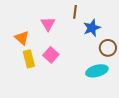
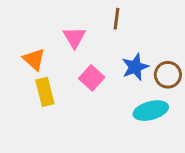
blue star: (92, 28) -> (135, 67), moved
pink square: (51, 55) -> (92, 78), moved

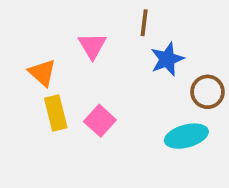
blue star: (135, 67) -> (167, 59), moved
pink square: (92, 78) -> (100, 121), moved

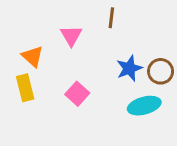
blue star: (167, 59) -> (129, 68), moved
yellow rectangle: (56, 113) -> (25, 88), moved

